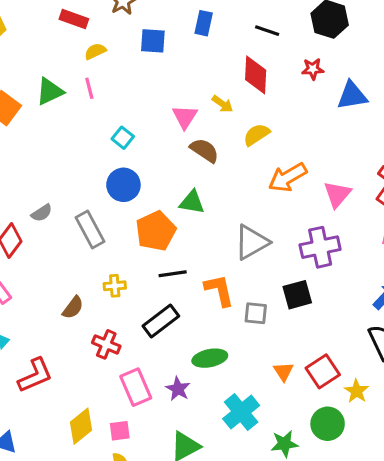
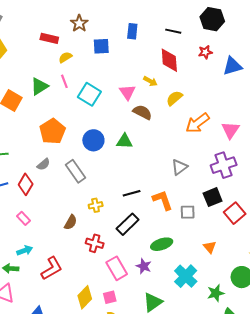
cyan square: (123, 138) -> (89, 94), moved, size x1.6
green triangle: (192, 202) -> (124, 141), moved
orange pentagon: (156, 231) -> (52, 131), moved
gray triangle: (252, 242) -> (180, 167), size x0.7
red square: (323, 371) -> (235, 213), moved

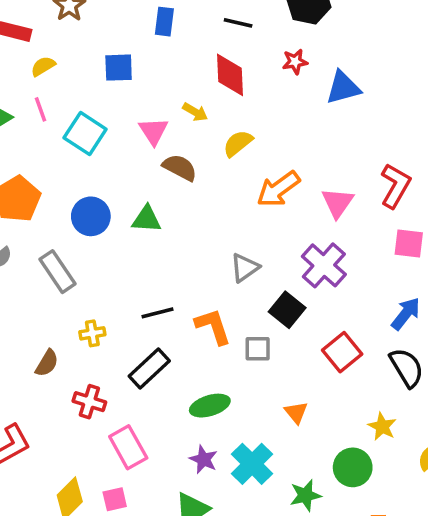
blue square: (101, 46) -> (119, 68), moved
purple cross: (224, 165) -> (324, 265), turned -30
black square: (213, 197) -> (287, 310), moved, turned -30
purple star: (144, 266) -> (204, 459), moved

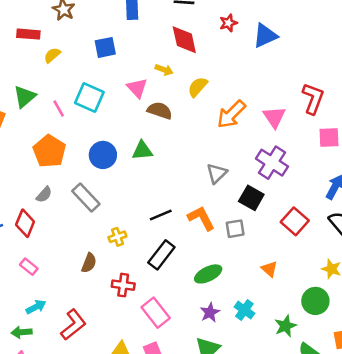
pink line: (41, 109) -> (59, 108), moved
purple star: (204, 459) -> (210, 312), turned 30
cyan cross: (252, 464) -> (244, 310), size x0.7

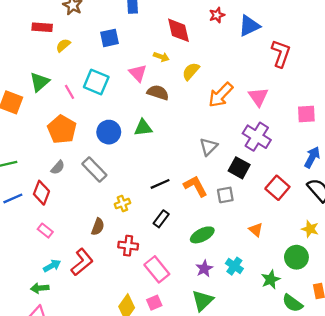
red L-shape: (313, 98) -> (281, 54), moved
black rectangle: (161, 255) -> (161, 219), size x0.7
red L-shape: (73, 325) -> (82, 262), moved

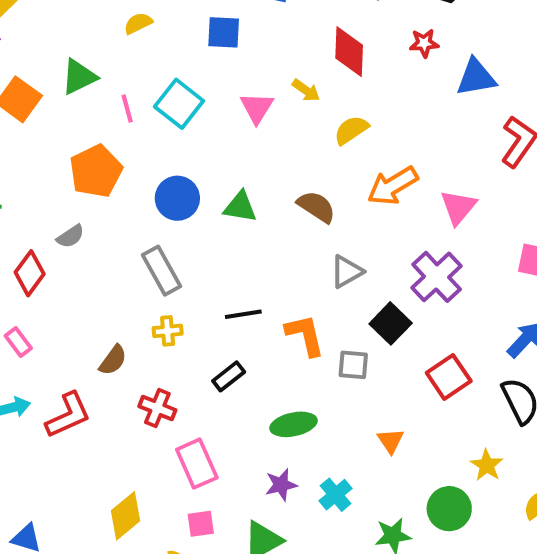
brown semicircle: (158, 92) -> (316, 207), moved
gray rectangle: (94, 169) -> (162, 271), moved
pink square: (154, 303) -> (201, 524), moved

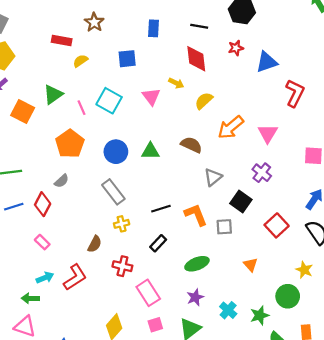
purple cross: (437, 277) -> (262, 173), size x0.7
cyan cross: (335, 495) -> (228, 310), moved

